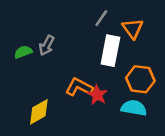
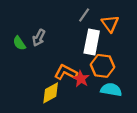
green semicircle: (23, 52) -> (19, 43), turned -104
orange hexagon: (140, 79) -> (103, 66), moved
yellow diamond: (39, 112) -> (51, 93), moved

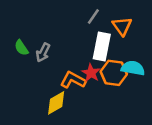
gray arrow: (39, 38) -> (43, 52), moved
red star: (81, 79) -> (91, 73), moved
cyan semicircle: (111, 90) -> (133, 68), moved

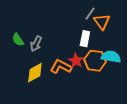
gray line: (93, 17) -> (90, 14), moved
white rectangle: (102, 46) -> (85, 39), size x0.7
yellow diamond: (56, 103) -> (35, 73), moved

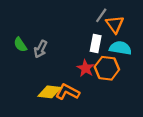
cyan semicircle: (111, 57) -> (120, 48), moved
orange L-shape: (61, 67) -> (68, 92), moved
yellow diamond: (35, 73) -> (50, 92), moved, turned 35

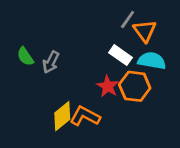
white rectangle: (96, 43) -> (121, 55), turned -66
yellow diamond: (50, 92) -> (62, 116), turned -45

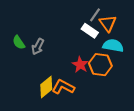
white rectangle: (121, 55) -> (90, 31), moved

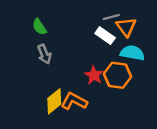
gray line: (95, 15) -> (111, 17), turned 40
green semicircle: (19, 42) -> (39, 27), moved
gray arrow: (38, 47) -> (44, 54), turned -49

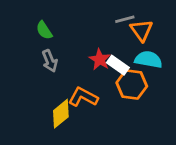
white rectangle: (105, 36) -> (118, 65), moved
red star: (94, 75) -> (100, 60), moved
orange L-shape: (74, 101) -> (83, 97), moved

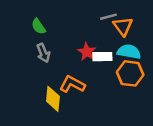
white rectangle: (118, 65) -> (102, 57), turned -36
orange hexagon: (132, 85) -> (130, 73), moved
yellow diamond: (61, 114) -> (53, 99), turned -45

